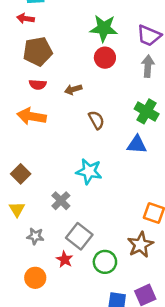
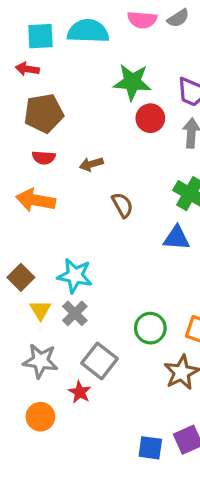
red circle: (105, 58) -> (150, 118), moved
cyan star: (89, 171) -> (75, 276), moved
yellow triangle: (17, 209) -> (40, 310), moved
gray star: (35, 236) -> (40, 361), size x1.5
green circle: (105, 262) -> (150, 328), moved

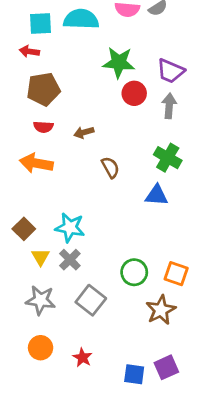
red star: (80, 392) -> (82, 357), moved

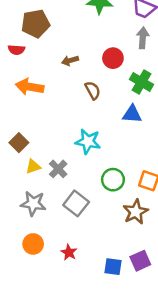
red circle: (134, 93) -> (113, 58), moved
red semicircle: (43, 127) -> (16, 50), moved
cyan star: (70, 227) -> (88, 142), moved
yellow triangle: (41, 257) -> (33, 167), turned 42

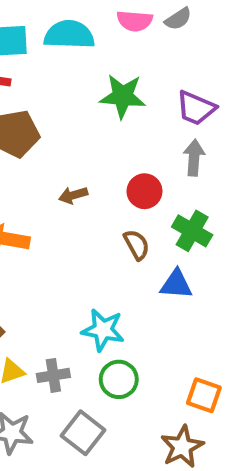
brown semicircle: (93, 90) -> (137, 245), moved
gray cross: (58, 169) -> (53, 375), turned 36
green circle: (113, 180) -> (119, 379), moved

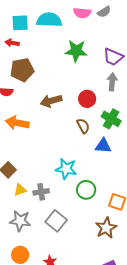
brown arrow: (73, 195) -> (51, 101), size x1.5
green circle: (119, 379) -> (86, 190), moved

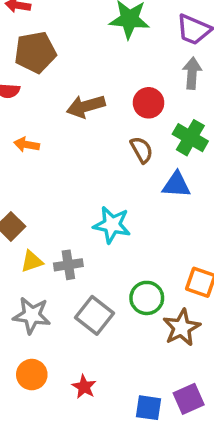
orange arrow: (17, 123) -> (27, 145), size x0.6
green circle: (86, 190) -> (147, 298), moved

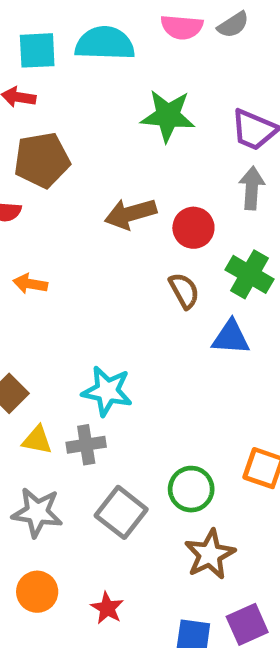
brown arrow: (86, 106) -> (130, 214), moved
cyan star: (112, 225) -> (107, 391), moved
yellow triangle: (32, 261) -> (37, 440), turned 30
brown star: (182, 328) -> (210, 554), moved

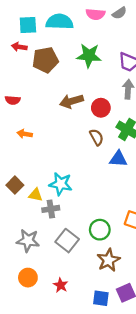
brown pentagon: (42, 160) -> (45, 60), moved
yellow triangle: (37, 440) -> (36, 195), moved

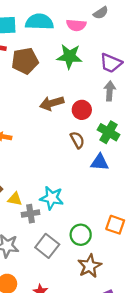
pink semicircle: (95, 14) -> (76, 25), moved
cyan star: (61, 184) -> (52, 198), moved

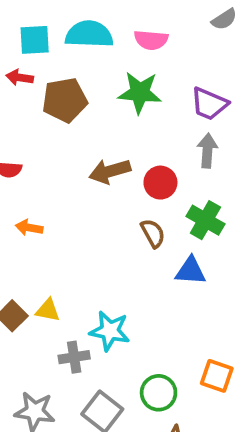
gray semicircle: (101, 13) -> (224, 19), moved
yellow triangle: (15, 199) -> (48, 310), moved

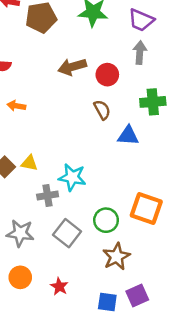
green cross: (205, 220) -> (153, 102), moved, turned -35
orange square: (217, 376) -> (146, 208), size x1.4

